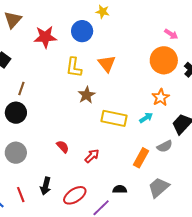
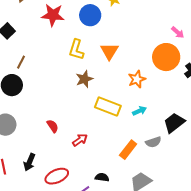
orange star: (161, 97) -> (137, 79), moved

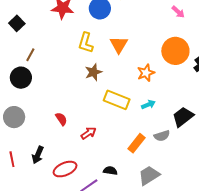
pink arrow: (178, 32) -> (178, 12), moved

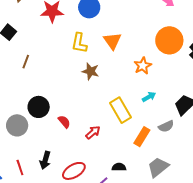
brown star: (93, 72) -> (91, 71), turned -30
black circle: (21, 78) -> (39, 107), moved
yellow rectangle: (117, 100) -> (121, 110), moved, turned 45

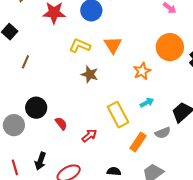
yellow L-shape: (79, 43) -> (80, 46), turned 100

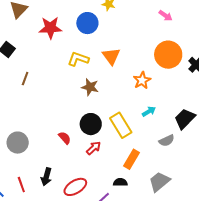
black circle: (36, 108) -> (91, 124), moved
orange rectangle: (138, 142) -> (131, 159), moved

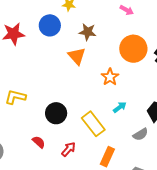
yellow L-shape: (78, 59) -> (15, 97), moved
brown star: (90, 87) -> (88, 32), moved
black circle: (91, 124) -> (56, 113), moved

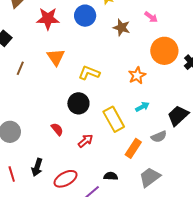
pink arrow: (127, 10) -> (151, 17), moved
orange triangle: (77, 56) -> (56, 57), moved
yellow L-shape: (15, 97) -> (89, 73), moved
orange rectangle: (107, 157) -> (133, 148), moved

